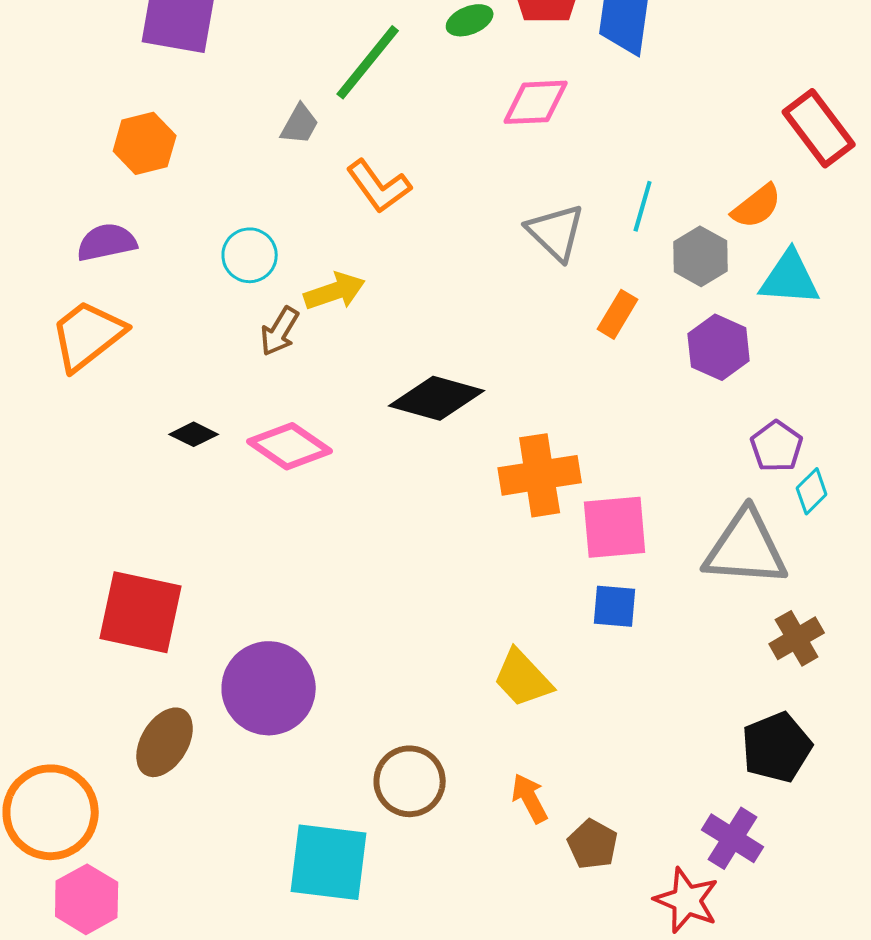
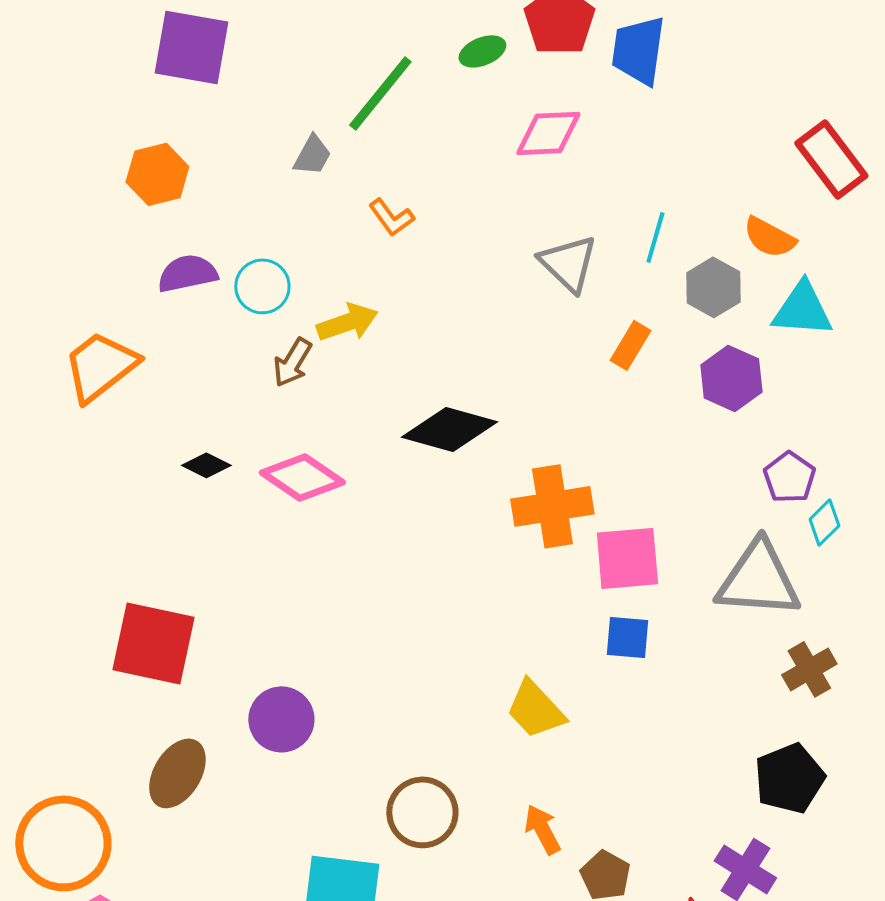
orange L-shape: (379, 186) -> (391, 217), size x0.7
orange semicircle: (757, 206) -> (769, 237), turned 66
purple semicircle: (107, 242) -> (187, 273), moved
purple circle: (269, 688) -> (281, 719), size x0.7

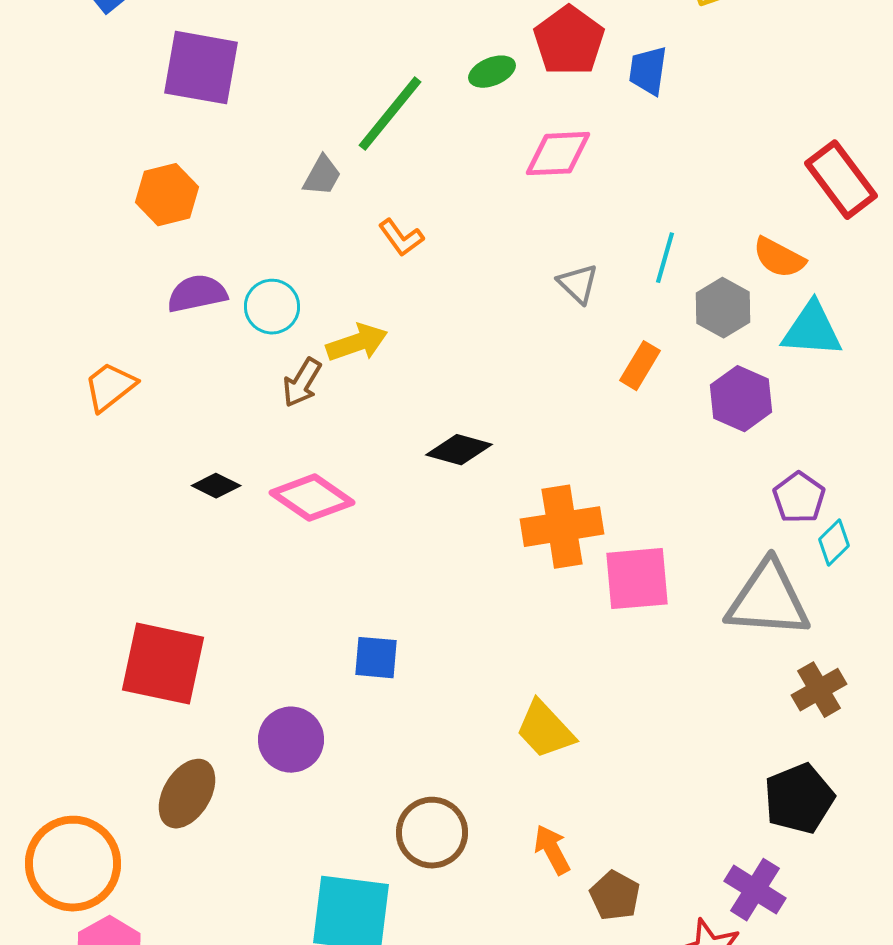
blue trapezoid: (638, 50) -> (648, 71), size x0.7
gray triangle: (568, 263) -> (578, 284), size x0.7
orange trapezoid: (100, 366) -> (110, 387), size x0.7
black diamond: (449, 429) -> (459, 450), size x0.7
blue square: (627, 637) -> (376, 658), moved

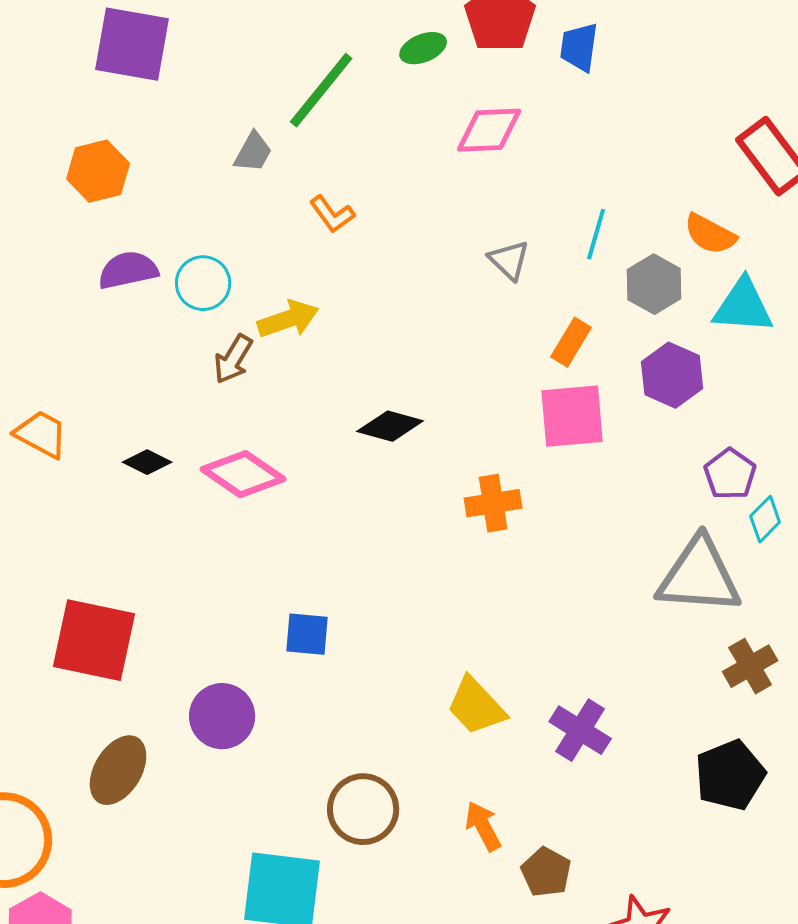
orange trapezoid: (110, 387) -> (41, 434), moved, turned 66
orange cross: (562, 527) -> (493, 503), size x0.7
pink square: (637, 579) -> (572, 416), moved
purple cross: (755, 890) -> (580, 730), moved

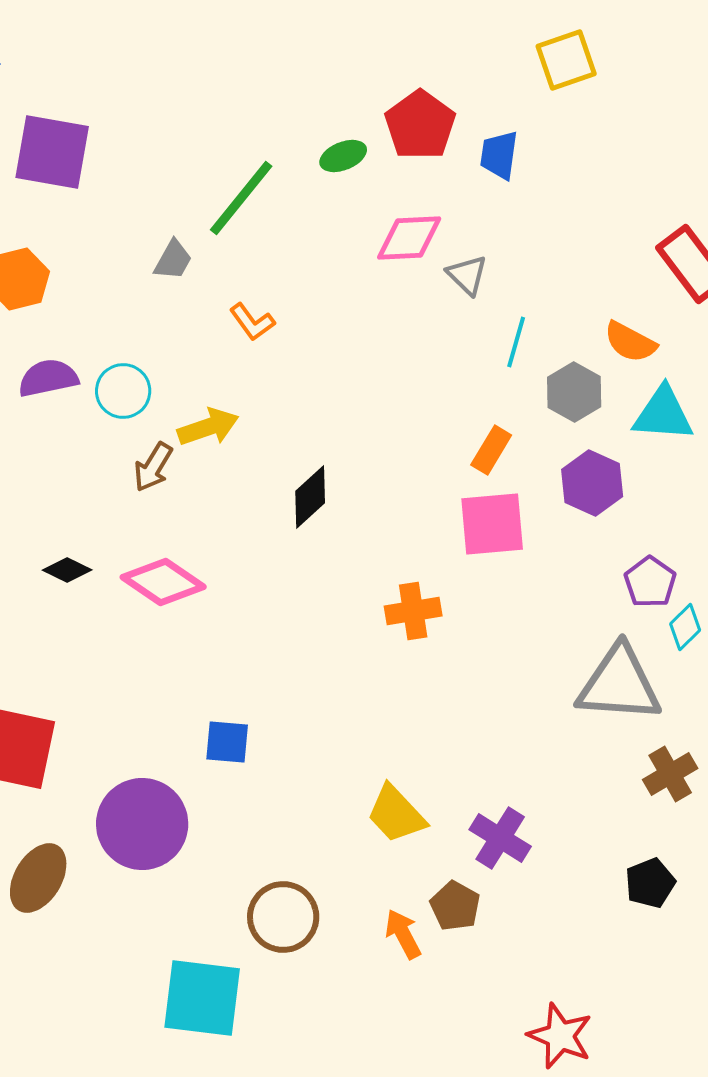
gray triangle: (509, 260) -> (467, 275), moved
black diamond: (390, 426) -> (310, 497), moved, turned -58
purple circle: (222, 716) -> (142, 824), size x1.4
black pentagon: (730, 775) -> (650, 883), size x0.7
brown pentagon: (546, 872) -> (455, 906), moved

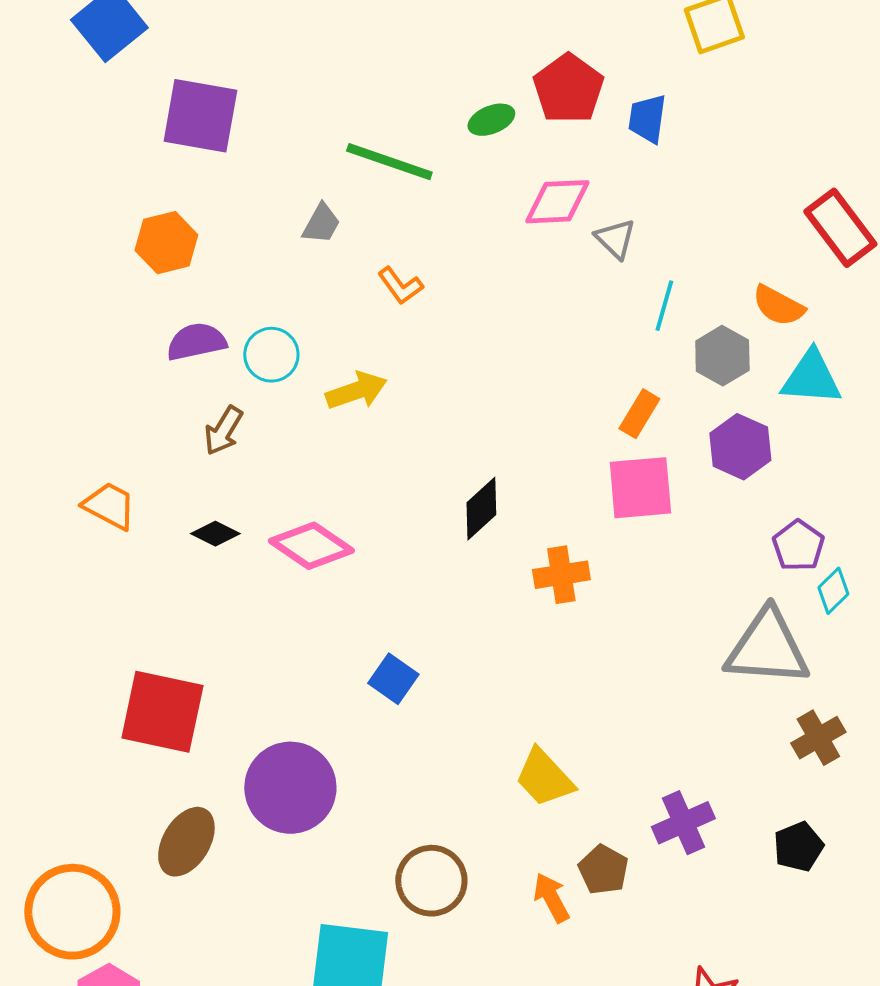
green line: (241, 198) -> (389, 162), turned 70
brown arrow: (153, 467) -> (223, 431), moved
black diamond: (310, 497) -> (481, 509), moved
blue square: (227, 742) -> (393, 679), moved, turned 30
purple cross: (500, 838) -> (683, 823), moved, turned 34

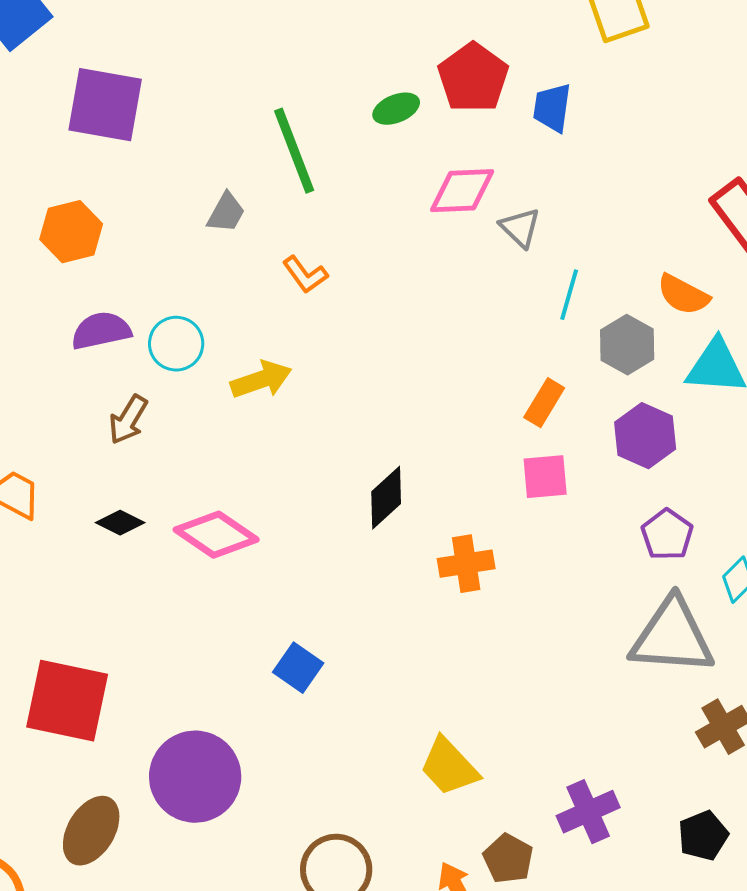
green line: (389, 162) -> (294, 151), turned 50
pink square: (640, 488) -> (545, 477), size x0.7
purple pentagon: (798, 546) -> (667, 535), moved

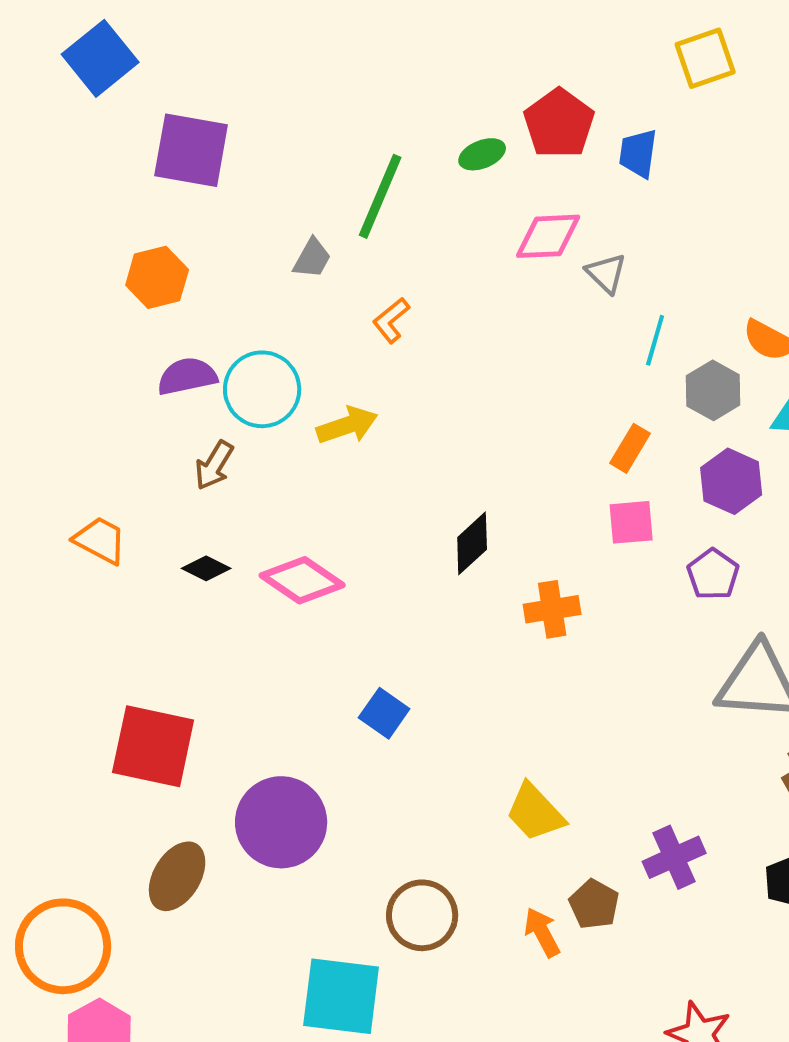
green line: (294, 151) -> (380, 196), turned 44
orange L-shape: (305, 275) -> (391, 320), turned 87
cyan circle: (176, 344) -> (262, 389), size x1.4
purple pentagon: (667, 535) -> (713, 574), moved

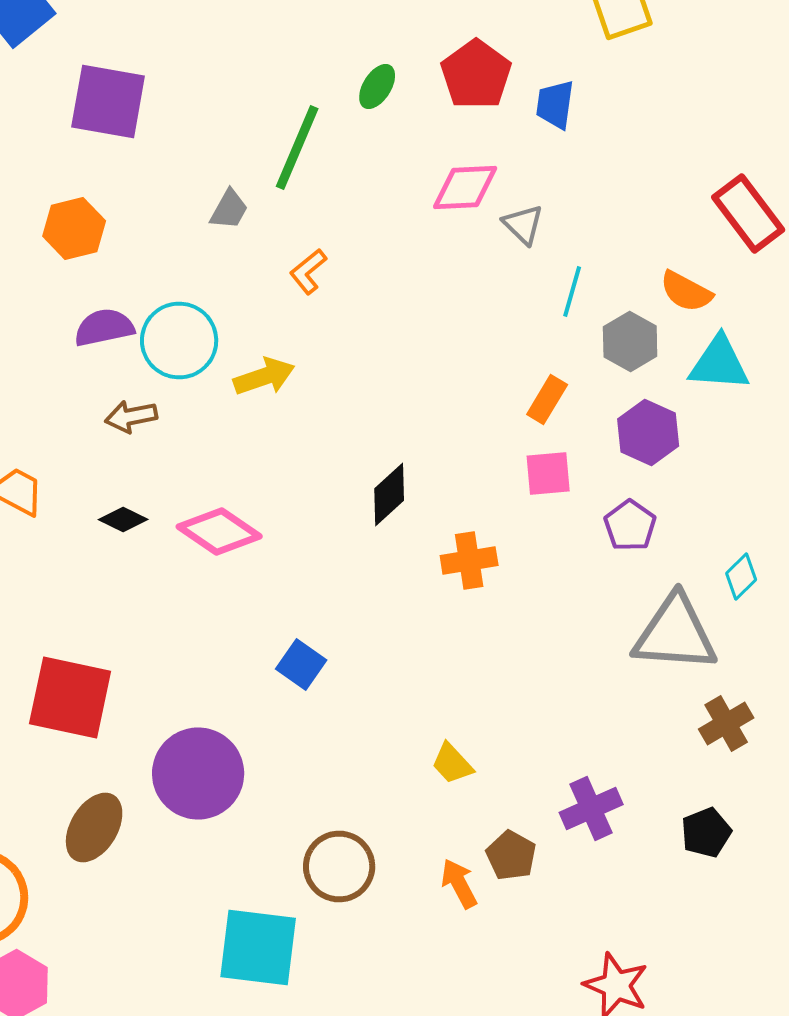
green ellipse: (482, 154) -> (377, 86), moved, turned -36
brown arrow: (214, 465) -> (131, 416), turned 48
yellow trapezoid: (535, 812) -> (452, 764), size x0.7

